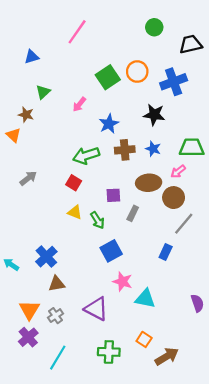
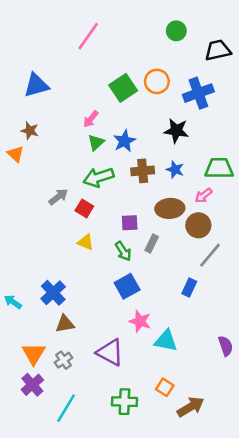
blue triangle: (32, 57) -> (36, 85), moved, size x1.5
green triangle: (43, 92) -> (96, 142), moved
gray arrow: (28, 178) -> (58, 197), moved
green arrow: (97, 220) -> (123, 251), moved

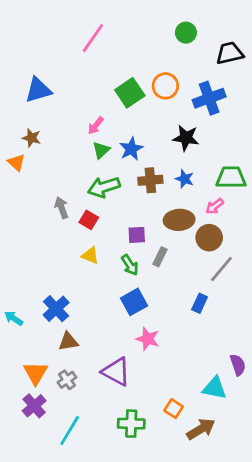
gray arrow: (58, 197) -> (62, 208), turned -72
cyan triangle: (166, 341) -> (215, 388), moved

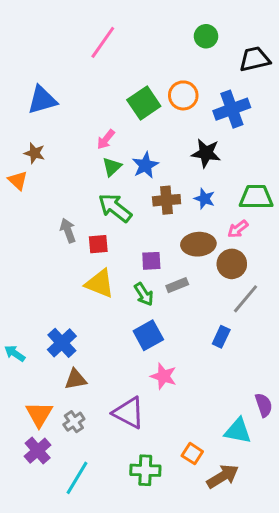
green arrow: (104, 187) -> (115, 208), turned 56
red square: (89, 220) -> (98, 244), turned -36
yellow triangle: (90, 255) -> (100, 284), size x1.5
gray rectangle: (160, 257) -> (177, 285), turned 42

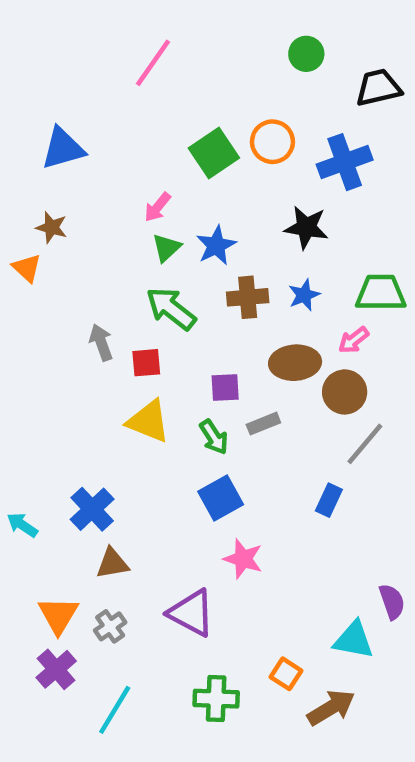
blue star: (204, 199) -> (304, 295), turned 30

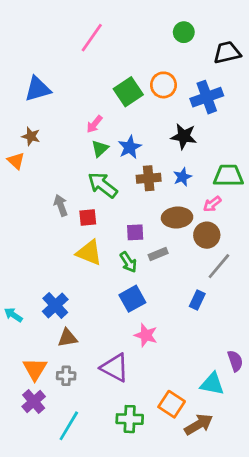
gray cross: (110, 626) -> (66, 376), turned 36
orange square: (286, 674) -> (172, 404), size x1.4

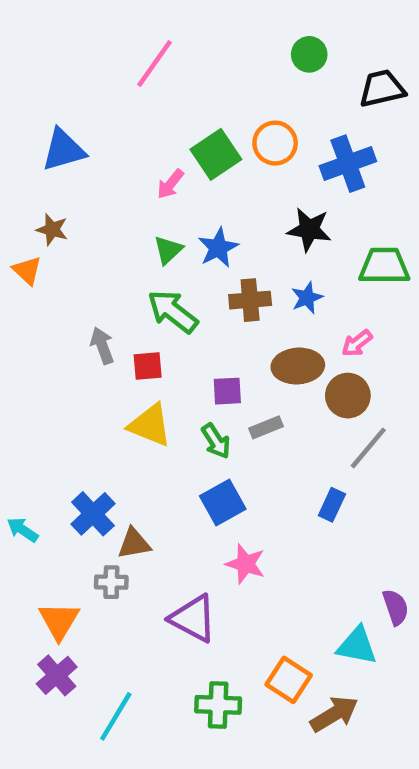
pink arrow: (94, 124) -> (170, 184), moved
green trapezoid: (228, 176) -> (384, 266), moved
brown triangle: (67, 338) -> (134, 543), moved
gray cross: (66, 376) -> (111, 582), moved

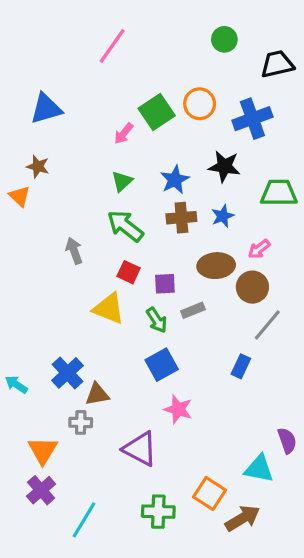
blue star: (218, 248) -> (175, 180), moved
red square: (148, 366) -> (129, 272), moved, turned 30

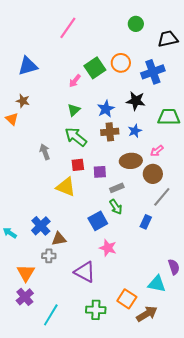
red square: (129, 272) -> (78, 165), turned -32
green arrow: (157, 320) -> (116, 207), moved

